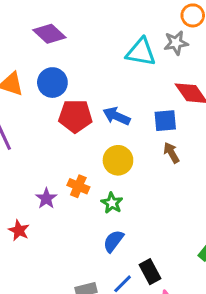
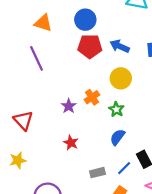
blue circle: (52, 83) -> (85, 20), moved
orange cross: (78, 186) -> (92, 97), turned 32
red star: (19, 230) -> (71, 143), moved

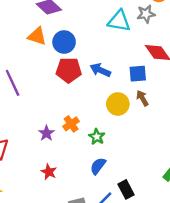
orange triangle: (43, 23) -> (37, 36), moved
yellow circle: (121, 78) -> (118, 104), moved

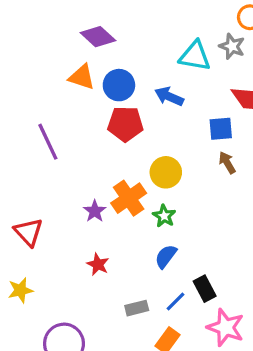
gray star: (146, 14) -> (232, 46), turned 30
blue arrow: (100, 70) -> (169, 96), moved
yellow circle: (118, 104) -> (166, 172), moved
orange cross: (71, 124) -> (129, 198), size x1.5

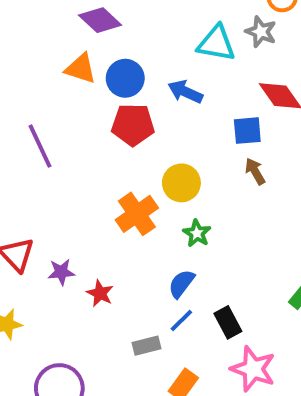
purple star: (95, 211) -> (61, 272), moved, turned 30
green star: (164, 216) -> (197, 233), moved
blue line: (175, 302) -> (181, 320), moved

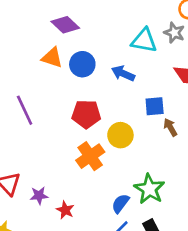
red pentagon: (133, 125) -> (86, 114), moved
blue square: (247, 131) -> (155, 106), moved
green star: (197, 233) -> (149, 189), moved, size x1.6

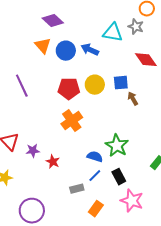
orange triangle: (52, 58) -> (43, 46), turned 30
blue arrow: (123, 73) -> (90, 50), moved
yellow circle: (120, 135) -> (95, 85), moved
blue semicircle: (120, 203) -> (95, 157), turned 70

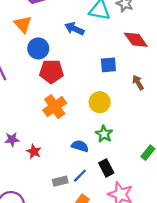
blue circle: (66, 51) -> (38, 48), moved
yellow circle: (95, 85) -> (100, 102), moved
brown arrow: (133, 99) -> (138, 82), moved
green star: (117, 146) -> (104, 134), size x0.7
blue line: (95, 176) -> (80, 176), moved

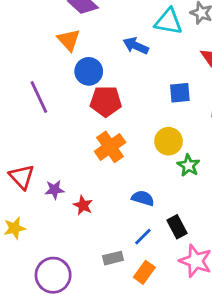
green star: (104, 134) -> (188, 165), moved
gray rectangle: (60, 181) -> (113, 258), moved

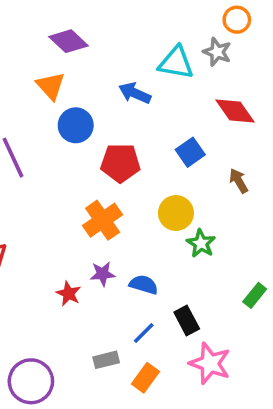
blue square: (180, 93) -> (190, 152), turned -30
red pentagon: (106, 101) -> (120, 163), moved
purple star: (54, 190) -> (103, 274), moved

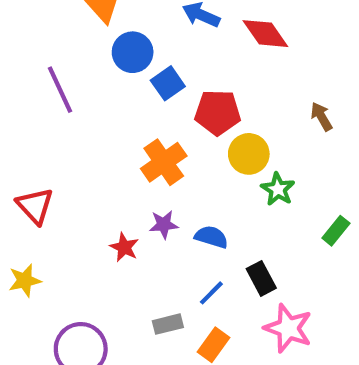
red diamond: (235, 111) -> (265, 34), moved
blue square: (190, 152) -> (168, 83), moved
red pentagon: (120, 163) -> (218, 112), moved
green rectangle: (255, 295) -> (336, 231), moved

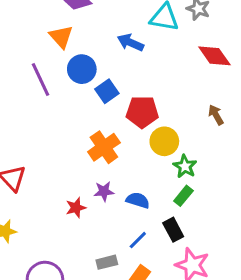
red diamond: (265, 34) -> (214, 56), moved
purple line: (60, 90) -> (41, 79), moved
green rectangle: (336, 231) -> (183, 196), moved
red star: (124, 247) -> (76, 208), turned 30

